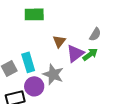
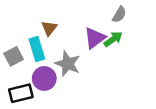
brown triangle: (59, 41) -> (49, 28), moved

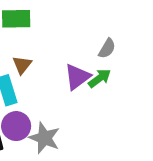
gray star: (68, 64) -> (44, 138), moved

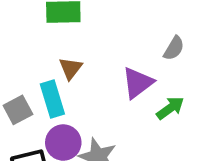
green arrow: (100, 78) -> (170, 108), moved

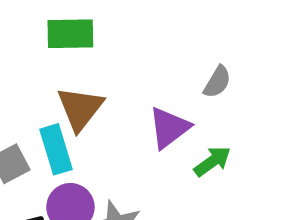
brown triangle: (71, 68) -> (80, 108), size x1.5

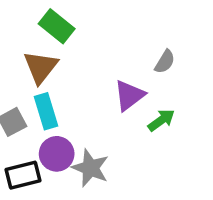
green rectangle: (70, 34) -> (57, 26), turned 40
brown triangle: (80, 108) -> (41, 67), moved

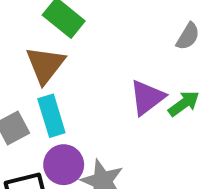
gray semicircle: (165, 62) -> (188, 36), moved
green arrow: (161, 120) -> (184, 104), moved

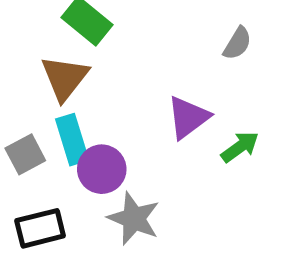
green arrow: (184, 104) -> (240, 147), moved
purple circle: (64, 165) -> (102, 169), moved

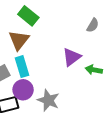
green arrow: (240, 147) -> (94, 70), turned -133
purple circle: (102, 169) -> (23, 90), moved

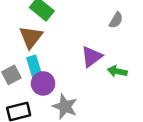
purple circle: (23, 90) -> (43, 83), moved

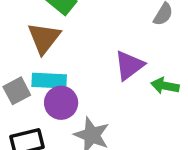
cyan rectangle: (35, 68) -> (49, 81), turned -70

